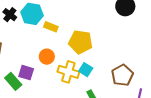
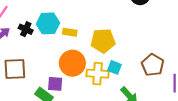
orange circle: (47, 57) -> (72, 63), size x1.6

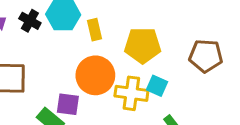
yellow rectangle: (70, 32) -> (94, 30), turned 64
brown pentagon: (153, 65) -> (206, 56), moved, turned -30

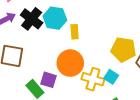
black cross: (30, 21) -> (32, 19), size x1.5
yellow pentagon: (143, 45) -> (123, 50), moved

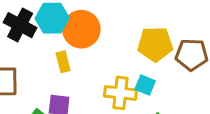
yellow rectangle: (75, 32) -> (63, 62), moved
orange circle: (70, 63) -> (81, 29), moved

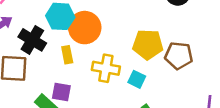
black cross: (20, 25) -> (32, 40), moved
yellow cross: (120, 93) -> (106, 68), moved

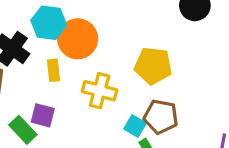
brown pentagon: (179, 56) -> (161, 117), moved
cyan square: (137, 79) -> (135, 126), moved

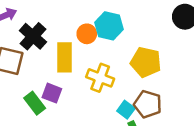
cyan hexagon: (49, 23) -> (109, 26), moved
orange circle: (78, 39) -> (87, 34), size x0.6
yellow rectangle: (54, 70) -> (65, 57), size x1.6

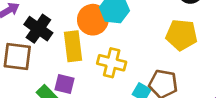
orange circle: (87, 34) -> (93, 20), size x1.5
yellow pentagon: (146, 62) -> (181, 35), moved

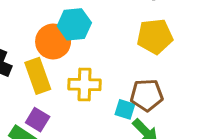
purple square: (64, 84) -> (38, 120), turned 30

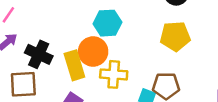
orange circle: (53, 42) -> (93, 52), moved

